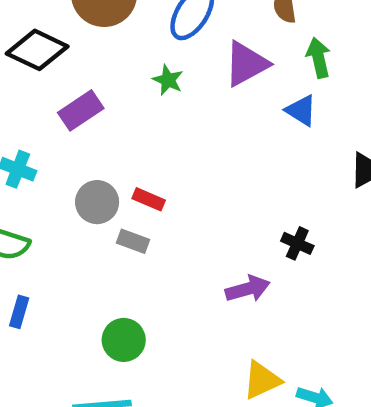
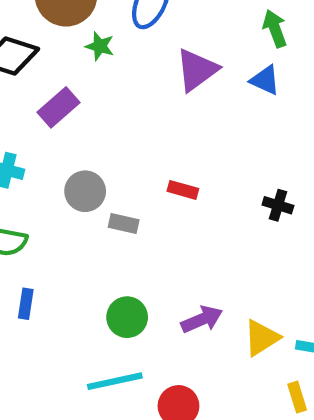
purple triangle: (246, 64) -> (197, 70), moved
green star: (168, 80) -> (100, 46), moved
red rectangle: (149, 199) -> (183, 190), moved
purple arrow: (248, 289) -> (202, 319), moved

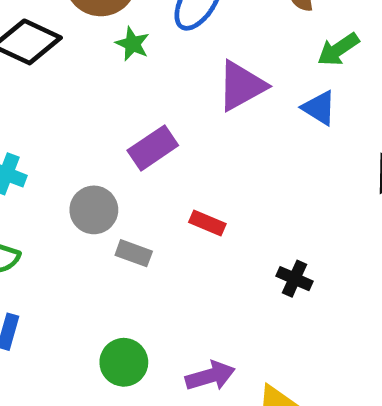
green arrow: (275, 29) -> (338, 49), turned -111
purple rectangle: (59, 107) -> (153, 148), moved
black cross: (278, 205) -> (295, 279), moved

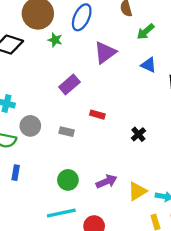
blue triangle: (319, 108) -> (149, 65), moved
gray circle: (94, 210) -> (30, 126), moved
black cross: (295, 279) -> (138, 134), turned 32

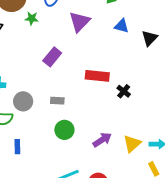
red rectangle: (97, 115) -> (97, 76), moved, size x1.6
green circle: (68, 180) -> (64, 130), moved

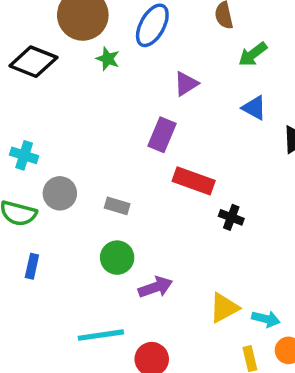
purple triangle: (80, 22) -> (186, 84), size x0.7
purple rectangle: (52, 57) -> (162, 135), moved, turned -30
black cross: (124, 91) -> (231, 217), turned -32
purple arrow: (102, 140) -> (155, 287), moved

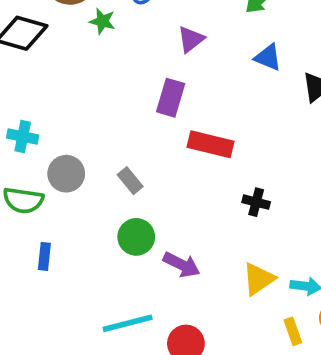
gray rectangle: (117, 206) -> (130, 181), turned 40
black cross: (231, 217) -> (256, 202), moved
purple arrow: (155, 287) -> (182, 265), turned 52

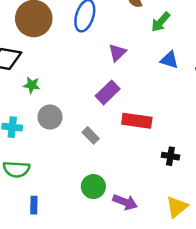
green star: (102, 21) -> (32, 85), moved
purple rectangle: (171, 98) -> (108, 92), turned 35
gray circle: (66, 174) -> (50, 117), moved
gray rectangle: (130, 181) -> (91, 135), moved

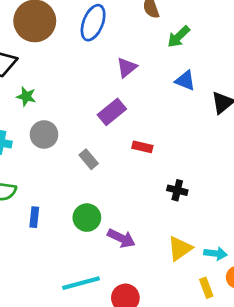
red rectangle: (137, 121) -> (142, 147), size x0.6
blue rectangle: (34, 205) -> (34, 217), moved

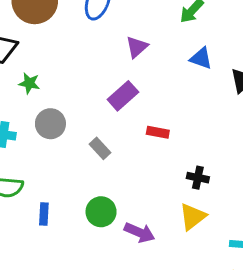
yellow triangle: (180, 248) -> (193, 217), moved

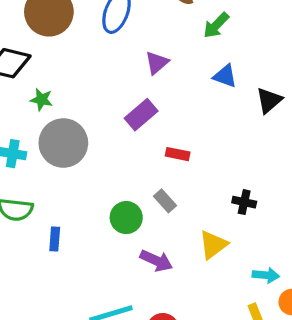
gray circle: (50, 124) -> (63, 143), size x1.5
gray rectangle: (100, 148) -> (165, 201), moved
black cross: (198, 178) -> (244, 202), moved
green circle: (101, 212) -> (126, 218), moved

